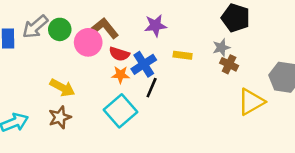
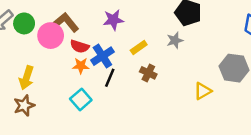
yellow rectangle: (183, 55) -> (139, 48), turned -42
brown cross: (229, 64) -> (148, 73), moved
yellow arrow: (62, 88) -> (26, 78), turned 80
yellow triangle: (251, 102) -> (203, 91), size x0.7
cyan square: (120, 111) -> (81, 99), size x0.7

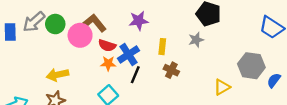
yellow rectangle: (139, 48) -> (162, 47), turned -49
yellow arrow: (26, 78) -> (58, 75), turned 60

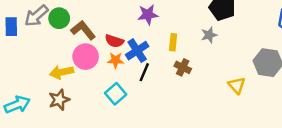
brown L-shape: (95, 23) -> (83, 30), moved
pink circle: (80, 35) -> (86, 57), moved
yellow triangle: (222, 87) -> (237, 85), turned -42

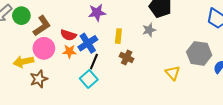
brown L-shape: (83, 30) -> (42, 26), turned 95
cyan square: (116, 94) -> (89, 79), moved
brown star: (59, 100) -> (39, 79), moved

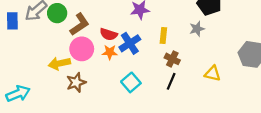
black line: (94, 62) -> (171, 81), moved
yellow triangle: (173, 73) -> (213, 73), moved, turned -35

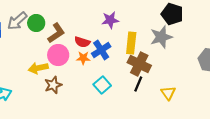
gray star: (197, 29) -> (161, 37), size x1.6
yellow rectangle: (163, 35) -> (131, 43), size x1.5
brown cross: (172, 59) -> (139, 64), size x1.6
yellow triangle: (213, 73) -> (168, 93), moved, turned 42

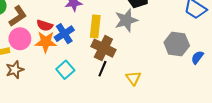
orange star: (83, 58) -> (46, 42), size x1.5

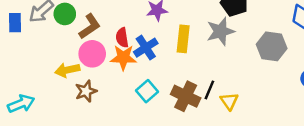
red semicircle: (45, 25) -> (122, 38), turned 63
gray hexagon: (177, 44) -> (272, 46), moved
brown cross: (103, 48) -> (186, 96), moved
black line: (102, 69) -> (209, 90), moved

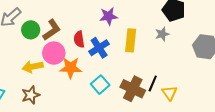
green circle: (65, 14) -> (31, 30), moved
gray star: (221, 31) -> (162, 34), size x0.6
orange star: (123, 58) -> (71, 68), moved
brown star: (86, 91) -> (31, 95), moved

